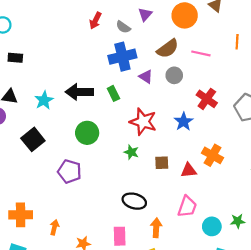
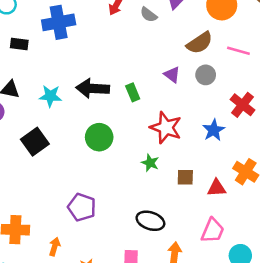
blue cross: (122, 57) -> (59, 22), moved
cyan star: (44, 100) -> (50, 96), turned 30
purple pentagon: (70, 171) -> (82, 207), moved

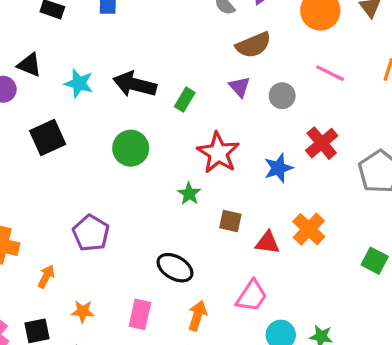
brown semicircle: (200, 43) -> (253, 45), moved
green rectangle: (133, 92) -> (185, 100), turned 42

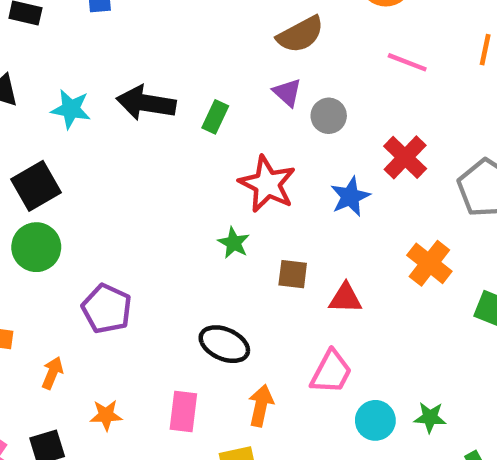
gray circle: (282, 96) -> (329, 116), moved
green circle: (131, 148) -> (36, 247), moved
orange cross: (309, 229) -> (429, 263), moved

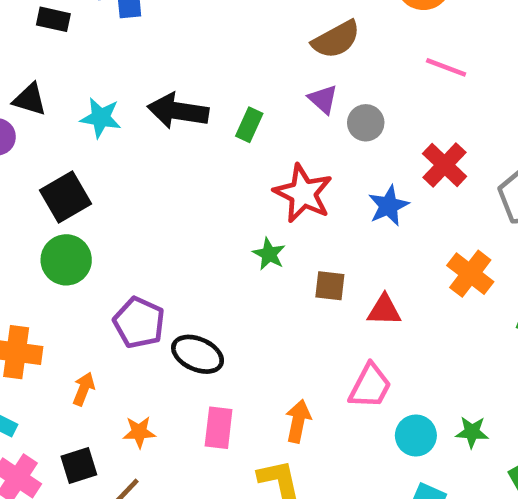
black ellipse: (224, 344) -> (198, 354), moved

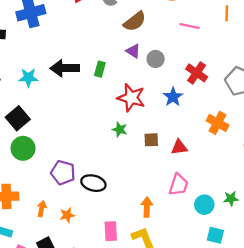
pink rectangle: (219, 428) -> (111, 231), moved
orange star: (139, 432) -> (67, 215), moved

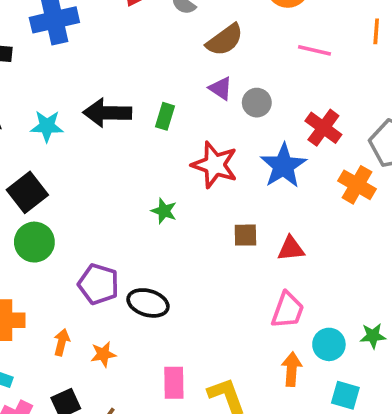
blue star: (173, 97) -> (283, 166), size x1.4
orange cross: (218, 123) -> (357, 185), moved
green star: (120, 129) -> (164, 211), moved
orange arrow: (147, 207) -> (292, 369), moved

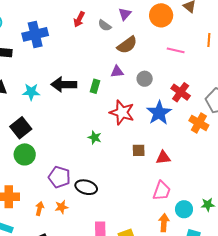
purple triangle: (221, 88) -> (117, 72), moved, turned -40
orange star: (103, 354) -> (62, 207), moved

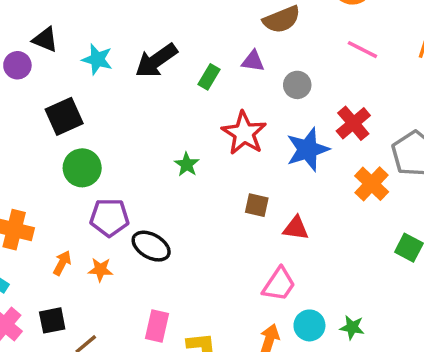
black arrow: (64, 85) -> (156, 61), turned -50
green circle: (25, 154) -> (82, 168), moved
purple pentagon: (59, 177) -> (109, 217), turned -30

